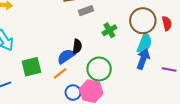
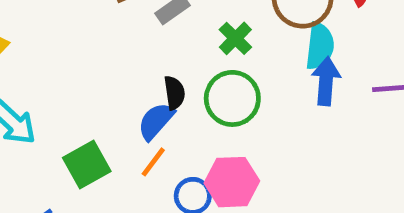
green circle: (99, 69) -> (232, 98), moved

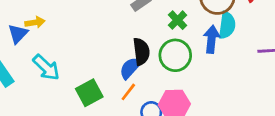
blue arrow: (326, 81) -> (212, 39), moved
black semicircle: (174, 93) -> (141, 51), size x1.4

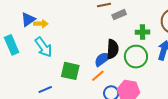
green cross: (178, 20) -> (142, 32), turned 32
yellow arrow: (35, 22) -> (41, 24), moved
green square: (89, 93) -> (70, 71), turned 30

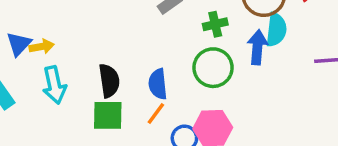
cyan arrow: (43, 47) -> (54, 85), turned 35
black semicircle: (113, 49) -> (109, 81), moved
blue semicircle: (103, 59) -> (158, 84), turned -48

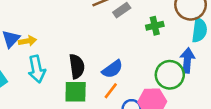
blue arrow: (257, 47) -> (187, 60), moved
green circle: (213, 68) -> (170, 75), moved
blue semicircle: (158, 84) -> (112, 69), turned -120

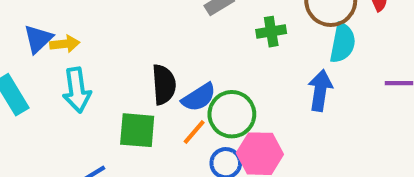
black semicircle: (77, 66) -> (164, 85), moved
green circle: (170, 75) -> (232, 114), moved

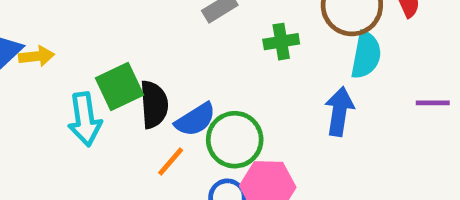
cyan arrow: (77, 90) -> (85, 119), moved
green square: (137, 130) -> (120, 87), moved, turned -30
orange line: (194, 132) -> (171, 161), moved

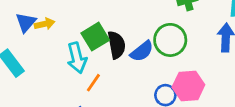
green circle: (235, 140) -> (170, 40), moved
orange line: (171, 161) -> (93, 83), moved

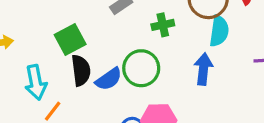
green square: (95, 37) -> (70, 40), moved

